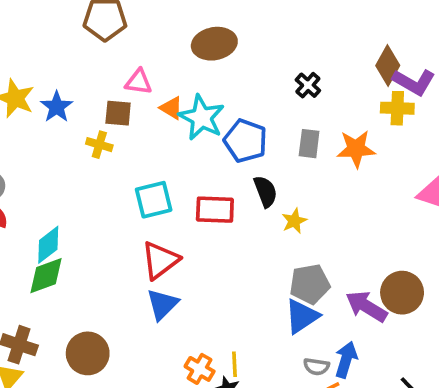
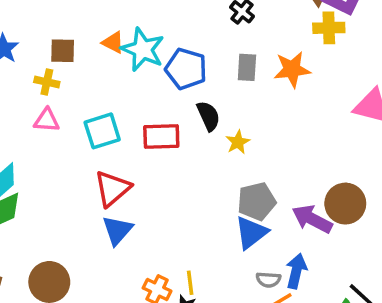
pink triangle: (139, 82) -> (47, 120), moved

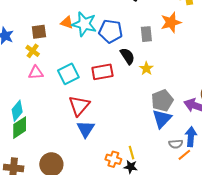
gray rectangle: (247, 67) -> (146, 34), moved
yellow cross: (47, 82) -> (33, 51), turned 32

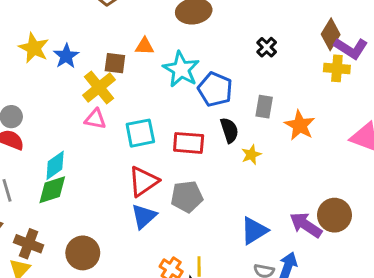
orange star: (171, 22) -> (300, 125), moved, turned 30
orange triangle: (67, 23) -> (145, 46), moved, turned -32
yellow cross: (33, 51) -> (99, 87), size x1.6
gray pentagon: (162, 100) -> (187, 197), moved

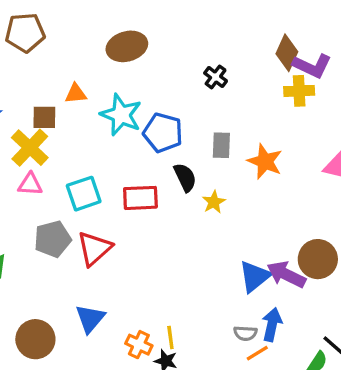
gray pentagon: (187, 197) -> (53, 239), moved
blue triangle: (144, 216) -> (90, 319), moved
blue triangle: (254, 231) -> (255, 277), moved

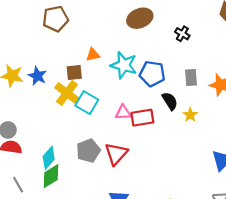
brown ellipse: (127, 46) -> (140, 18), moved
pink triangle: (30, 184) -> (123, 112), moved
cyan square: (84, 194) -> (87, 103), moved, turned -35

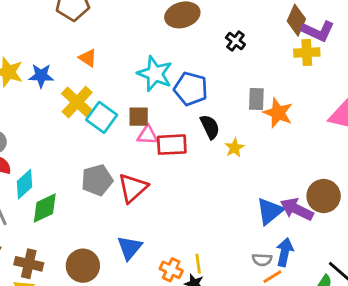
orange triangle: (93, 55) -> (88, 58), moved, turned 40
brown square: (74, 72) -> (139, 117), moved
blue star: (37, 76) -> (41, 76), turned -30
gray rectangle: (191, 78) -> (256, 99), moved
cyan diamond: (49, 158) -> (25, 184), moved

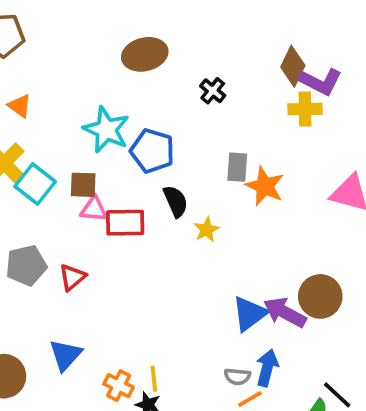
red triangle: (133, 188) -> (72, 277), size x0.7

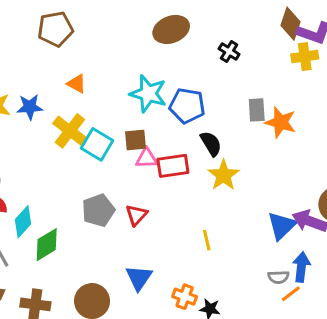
yellow star: (207, 230) -> (223, 175), moved, size x1.5
yellow line: (154, 379) -> (207, 240), moved

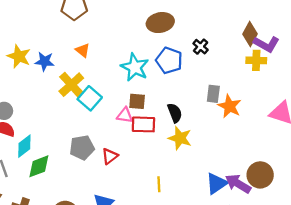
blue pentagon: (187, 106) -> (169, 60), moved
brown square: (135, 140) -> (137, 101), moved
yellow star: (223, 175) -> (180, 138), turned -30

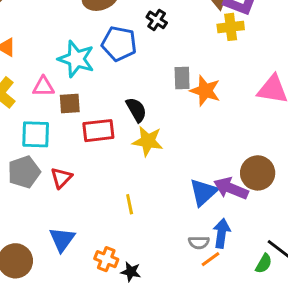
cyan square: (90, 98) -> (36, 134), moved, turned -30
brown square: (137, 101) -> (70, 104), moved
pink triangle: (125, 115) -> (43, 87), moved

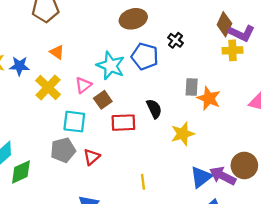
pink triangle: (43, 87) -> (83, 85), turned -42
brown square: (70, 104) -> (103, 100), turned -36
yellow star: (148, 141) -> (183, 134), moved, turned -30

